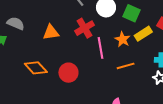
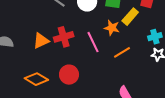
red cross: (85, 28) -> (64, 37), moved, turned 30

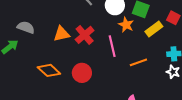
orange star: (112, 28) -> (126, 25), moved
red cross: (64, 37) -> (85, 35), turned -36

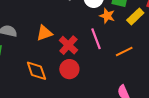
red cross: (85, 35) -> (68, 45), moved
orange diamond: (49, 70) -> (36, 71), turned 35

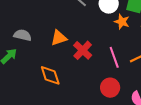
pink line: (96, 39) -> (114, 57), moved
red circle: (69, 69) -> (110, 88), moved

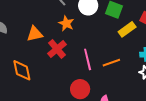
orange star: (122, 22) -> (66, 23), moved

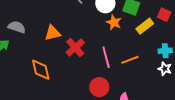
orange star: (66, 23) -> (114, 22), moved

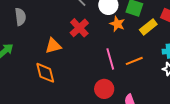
gray semicircle: (17, 27) -> (20, 17), moved, turned 66
orange triangle: (53, 33) -> (53, 46), moved
red cross: (75, 48) -> (79, 28), moved

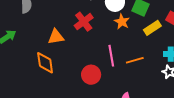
red circle: (104, 89) -> (91, 75), moved

